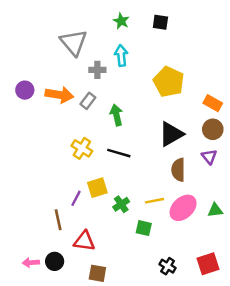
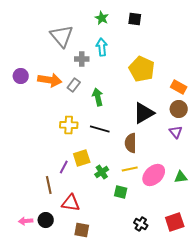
yellow cross: (82, 148) -> (69, 125), turned -30
brown semicircle: (178, 170) -> (131, 143), moved

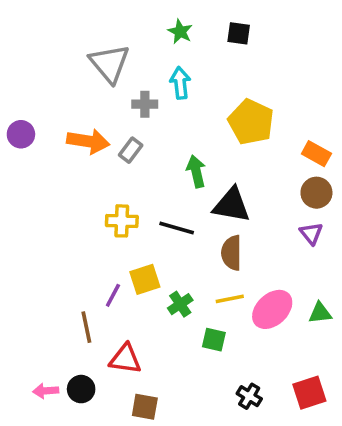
purple circle: (21, 76) -> (21, 134), moved
green arrow: (98, 97) -> (196, 171), moved
black triangle: (144, 113) -> (232, 205), moved, turned 40

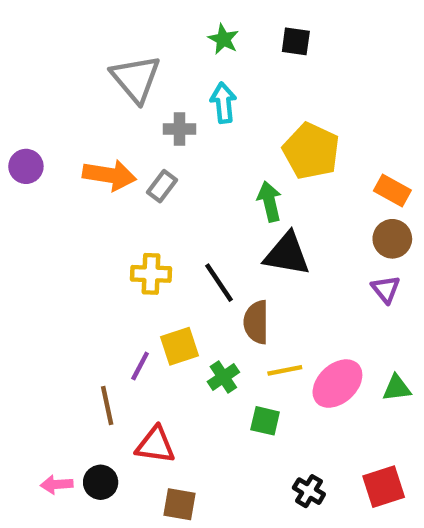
green arrow: (196, 171) -> (269, 201), moved
black line: (177, 228) -> (219, 283), turned 40
brown semicircle: (232, 253) -> (256, 322), moved

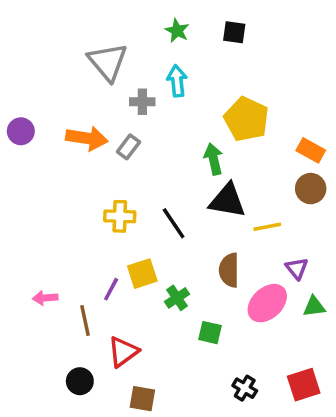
purple triangle: (386, 289) -> (297, 268), moved
brown semicircle: (256, 322) -> (229, 270), moved
yellow line: (285, 370) -> (267, 227), moved
red triangle: (155, 445) -> (123, 352), turned -44
pink arrow: (57, 484) -> (45, 298), moved

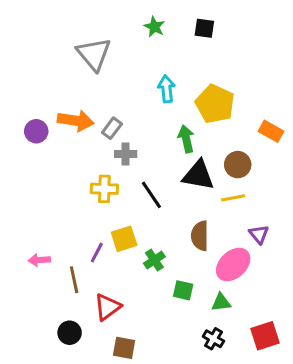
cyan arrow: (177, 81) -> (166, 89), moved
gray cross: (142, 102) -> (126, 154), moved
purple circle: (21, 131) -> (36, 131), moved
brown circle: (311, 189) -> (238, 165), moved
green triangle: (314, 307) -> (221, 302), moved

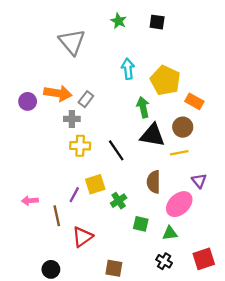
orange rectangle: (271, 131) -> (194, 101), moved
gray cross: (126, 154) -> (72, 119), moved
black circle: (70, 333) -> (51, 269), moved
brown square: (124, 348) -> (114, 268), moved

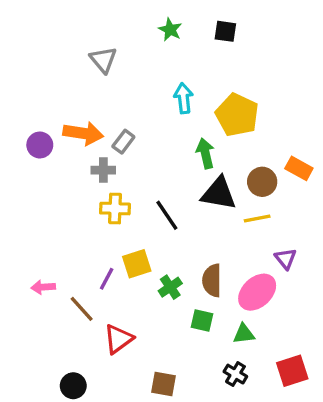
gray triangle: (72, 42) -> (103, 60), size x0.7
orange rectangle: (194, 101) -> (299, 168), moved
brown semicircle: (154, 182) -> (212, 280), moved
brown line: (57, 216) -> (82, 309), turned -30

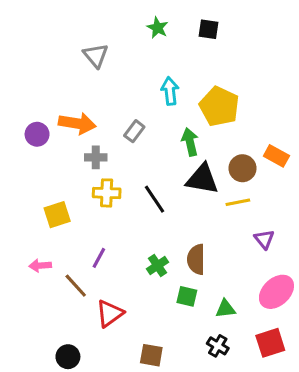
gray rectangle: (123, 142) -> (134, 131), moved
yellow square: (137, 264) -> (57, 215), moved
pink ellipse: (257, 292) -> (276, 292), moved

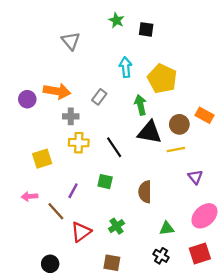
black square: (209, 29) -> (146, 29), moved
green cross: (158, 266) -> (116, 226), moved
green square: (187, 296) -> (105, 182), moved

